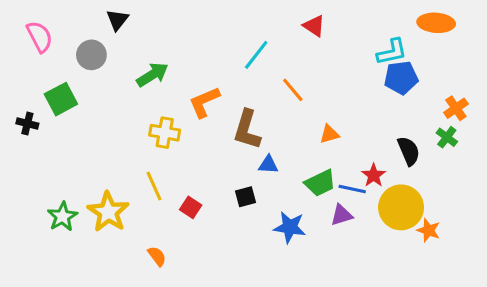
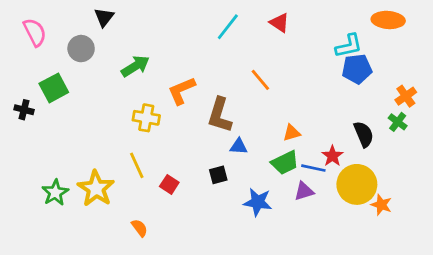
cyan line: (256, 55) -> (228, 27), moved
orange triangle: (329, 134) -> (292, 133), moved

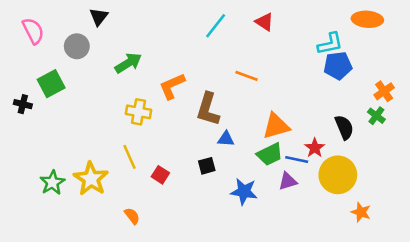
orange line: (260, 80) -> (247, 76), turned -30
orange triangle: (292, 133) -> (276, 126), size x1.6
orange star: (381, 205) -> (361, 212), moved

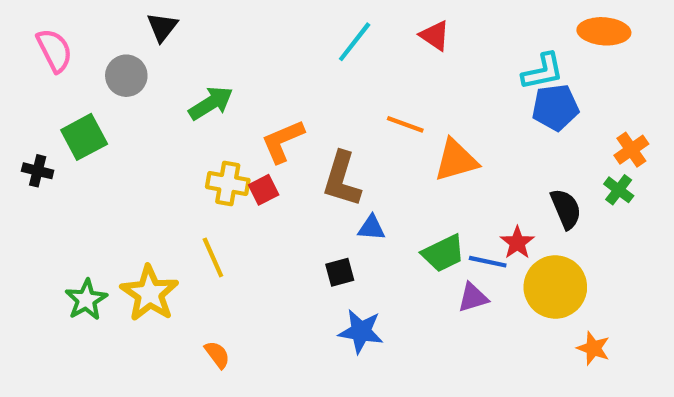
orange triangle: (276, 126) -> (456, 160), moved
red square: (160, 175) -> (264, 190), moved, turned 30
blue star: (244, 192) -> (361, 331), moved

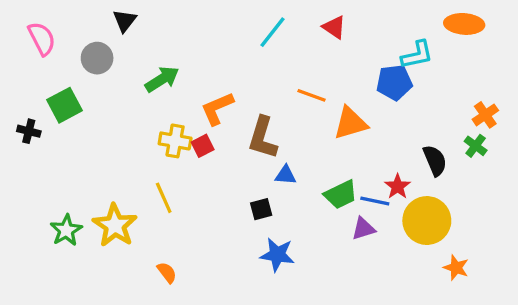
blue pentagon: (555, 107) -> (394, 82), moved

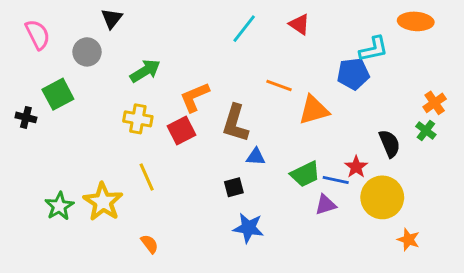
yellow cross: (175, 141) -> (138, 119), moved
red square: (203, 146) -> (182, 131), size x1.4

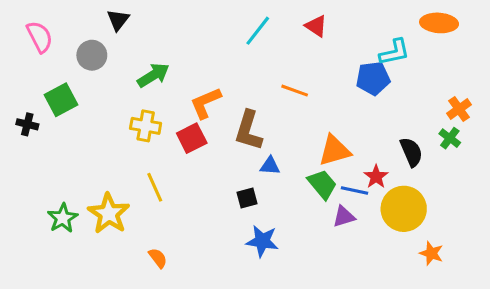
orange triangle: (314, 110) -> (335, 150), moved
green trapezoid: (305, 174) -> (322, 184), turned -104

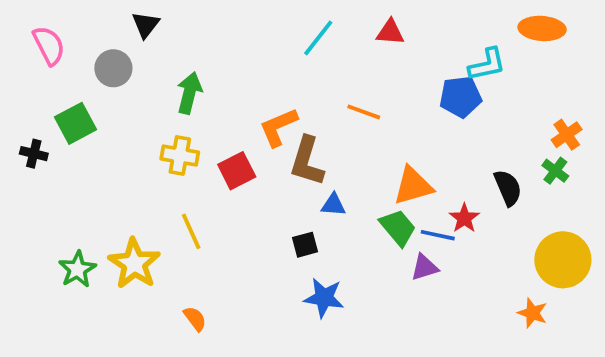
red triangle: (316, 26) -> (390, 32), turned -30
green arrow: (153, 75) -> (189, 93), turned -44
orange L-shape: (206, 103) -> (278, 127), moved
yellow circle: (404, 209) -> (563, 260), moved

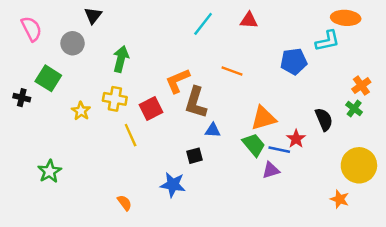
cyan L-shape: (487, 64) -> (328, 41), moved
green square: (75, 123) -> (48, 78), turned -30
yellow line: (191, 231) -> (131, 135), moved
yellow star: (134, 264) -> (81, 111), moved, size x0.6
blue star: (324, 298) -> (173, 185), moved

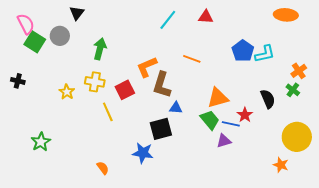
cyan L-shape: (328, 41) -> (265, 54), moved
blue pentagon: (294, 61) -> (243, 51), turned -30
green square: (48, 78) -> (35, 42), moved
black square: (195, 156) -> (161, 129), size x1.6

